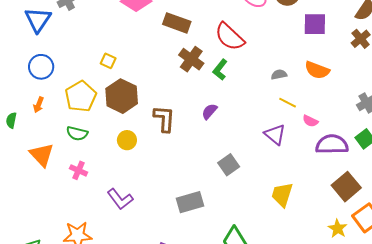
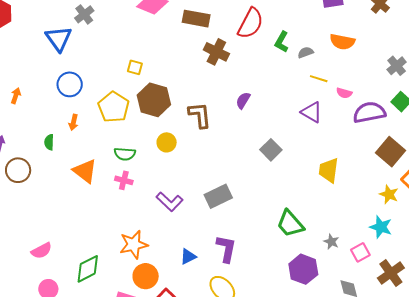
red semicircle: (230, 37) -> (250, 23), turned -96
green L-shape: (220, 70) -> (282, 42), moved
green semicircle: (77, 133) -> (125, 154), moved
gray rectangle: (190, 202) -> (218, 196), moved

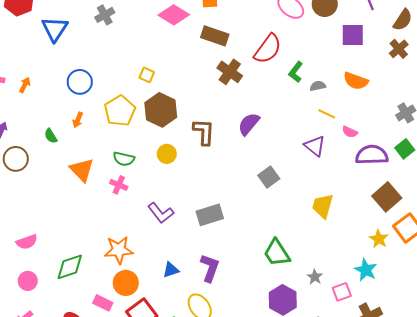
blue triangle: (59, 39) -> (55, 29), moved
purple semicircle: (243, 100) -> (249, 124), size x1.4
green semicircle: (49, 142) -> (51, 136), turned -42

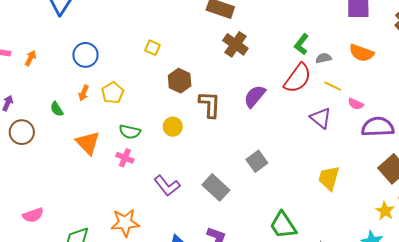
red semicircle: (268, 49) -> (298, 78), moved
brown hexagon: (161, 110) -> (180, 81), moved, size x0.7
yellow pentagon: (120, 111) -> (113, 93), moved, size x0.7
gray square: (269, 177) -> (257, 161), moved
gray rectangle: (210, 215) -> (216, 187), turned 60

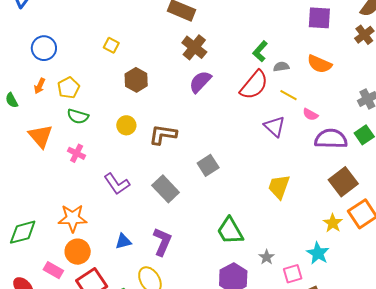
purple semicircle: (255, 96) -> (200, 82), moved
brown L-shape: (210, 104) -> (163, 135), moved, turned -88
green semicircle: (130, 132) -> (78, 116), moved

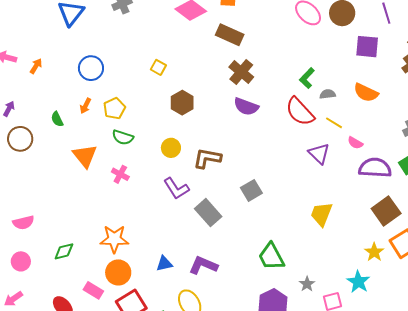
purple semicircle: (200, 82) -> (246, 107), turned -115
red semicircle: (254, 85) -> (300, 112), turned 96
purple L-shape: (117, 184) -> (176, 188), moved
green diamond: (23, 232) -> (64, 251), size x0.7
purple L-shape: (162, 242) -> (203, 265), turned -92

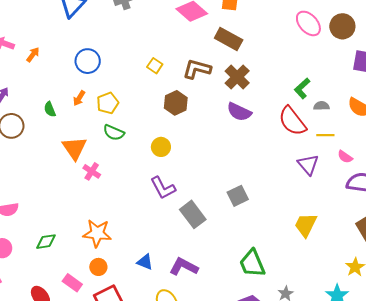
yellow line: (334, 123) -> (325, 135), turned -36
brown L-shape: (207, 158) -> (197, 69), moved
pink cross: (120, 174) -> (92, 171), moved
blue triangle: (164, 264) -> (145, 262), turned 30
orange circle: (118, 272) -> (98, 267), size x0.7

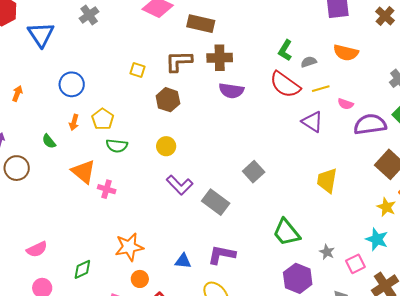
brown cross: (237, 77) -> (220, 58), turned -30

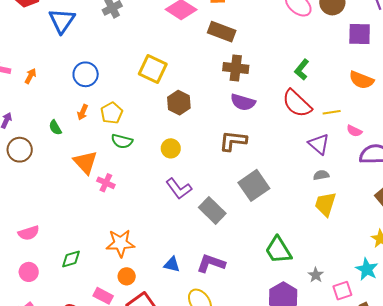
brown L-shape: (179, 61) -> (233, 141), moved
gray semicircle: (309, 62) -> (321, 175), moved
yellow square: (137, 70) -> (153, 69), size x1.8
gray square: (254, 172) -> (254, 185), size x1.4

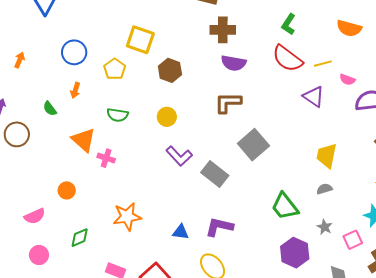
yellow pentagon: (112, 113) -> (115, 69), moved
gray semicircle: (321, 175) -> (324, 189), moved
orange circle: (127, 276) -> (67, 190), moved

